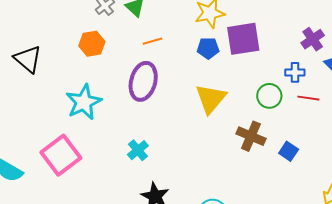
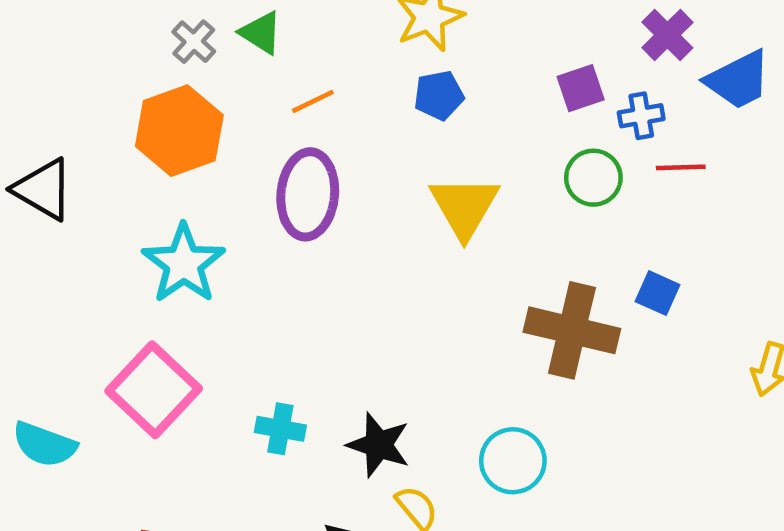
purple square: (243, 39) -> (581, 88), moved, size x0.6
orange hexagon: (92, 44) -> (179, 131), size x1.5
brown cross: (251, 136) -> (572, 330), moved, size x1.4
cyan cross: (138, 150) -> (280, 429), moved, turned -30

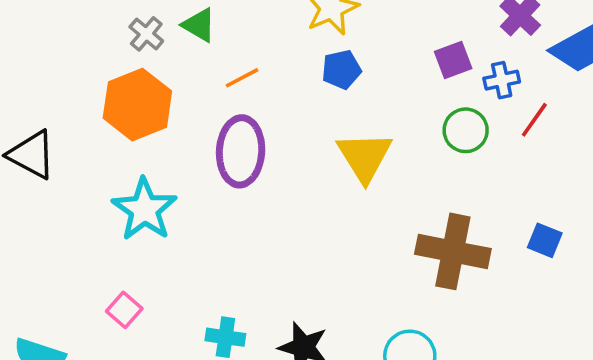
red line: (681, 167) -> (534, 120), turned -51
blue square: (657, 293) -> (545, 240), moved
pink square: (154, 390) -> (124, 310), size x0.5

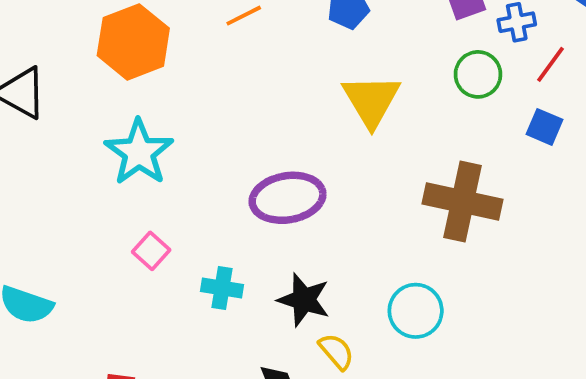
purple ellipse: (241, 151) -> (288, 198), moved, turned 76
blue square: (545, 240) -> (544, 127), moved
pink square: (124, 310) -> (151, 251), moved

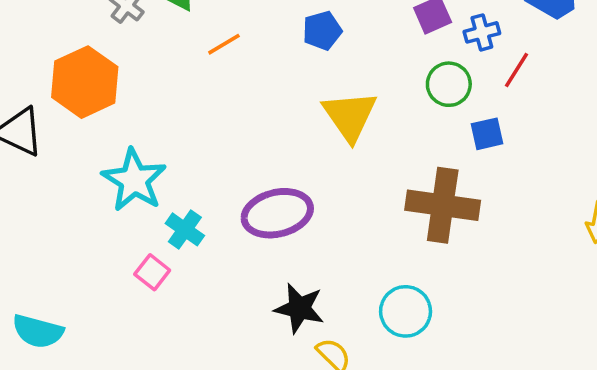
orange hexagon: (133, 42) -> (85, 82), moved
blue square: (544, 127) -> (487, 134), moved, turned -32
cyan cross: (222, 288) -> (185, 229), moved, turned 30

